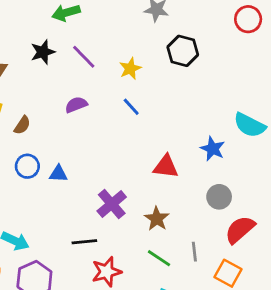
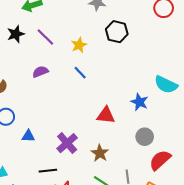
blue triangle: (58, 174) -> (28, 136), moved

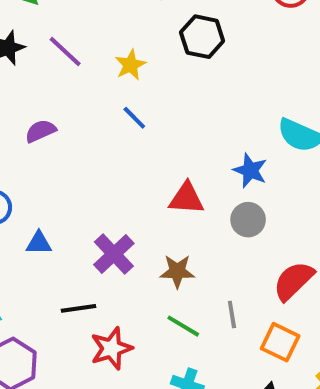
purple semicircle: (40, 72) -> (41, 131), moved
gray circle: (145, 137) -> (248, 220), moved
brown star: (100, 153) -> (177, 271), turned -30

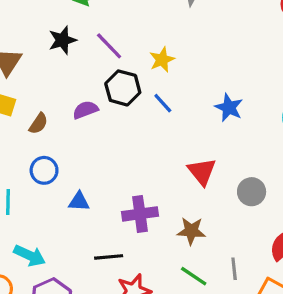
black hexagon: (202, 37) -> (123, 88), moved
blue star: (250, 170) -> (229, 108), moved
red triangle: (186, 198) -> (202, 172), turned 44
purple cross: (114, 254) -> (140, 214), turned 32

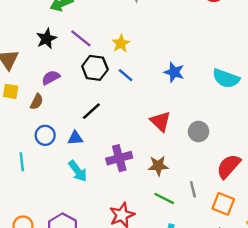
purple semicircle: (85, 110) -> (51, 77), moved
blue triangle: (79, 202) -> (75, 138), moved
cyan arrow: (30, 256) -> (78, 171), moved, turned 35
black line: (109, 257) -> (91, 111), moved, turned -30

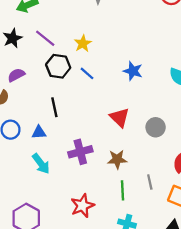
black line: (91, 111) -> (54, 107), turned -60
green line: (164, 198) -> (123, 190), turned 60

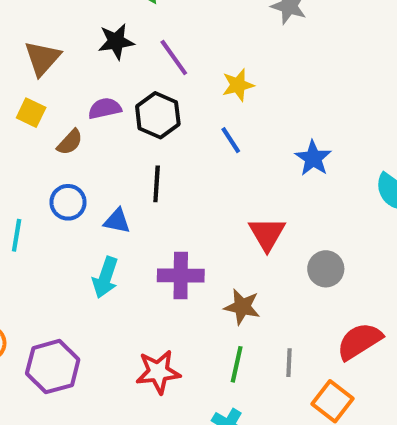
black hexagon: (58, 66) -> (158, 115), moved
cyan arrow: (41, 164) -> (105, 277), turned 40

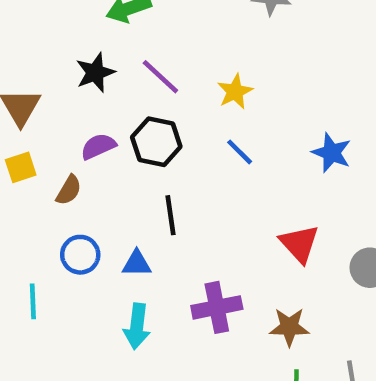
yellow square: (31, 113) -> (21, 167), turned -32

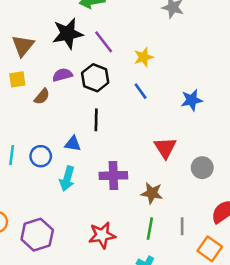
black star: (95, 73) -> (68, 34), size x1.4
blue star: (332, 153) -> (192, 100), turned 30
blue circle: (80, 255) -> (41, 156), moved

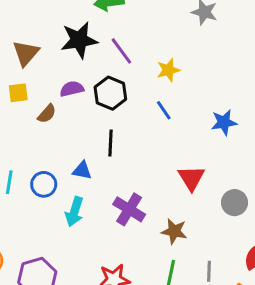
purple cross: (113, 176) -> (129, 209), turned 32

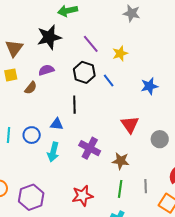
purple line: (121, 51) -> (91, 44), moved
yellow star: (168, 70) -> (120, 53), moved
black hexagon: (110, 93) -> (84, 72), moved

